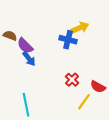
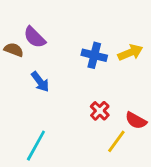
yellow arrow: (80, 28) -> (130, 53), moved
purple semicircle: (25, 46) -> (35, 37), moved
cyan line: (26, 105) -> (36, 146), turned 40

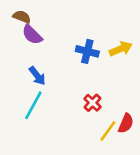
brown semicircle: (14, 50) -> (22, 17), moved
red semicircle: (136, 121) -> (126, 123), moved, turned -96
cyan line: (36, 146) -> (33, 105), moved

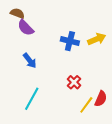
cyan line: (33, 105) -> (32, 99), moved

